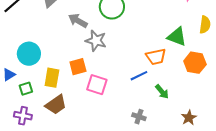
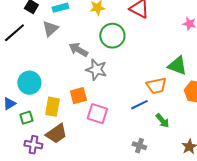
purple cross: (23, 116) -> (33, 145), moved

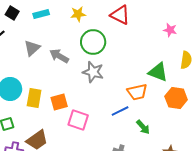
gray triangle: (50, 29) -> (32, 48), moved
gray star: (96, 70) -> (93, 72), moved
yellow rectangle: (52, 107) -> (34, 98), moved

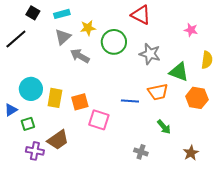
yellow star: (78, 14) -> (88, 28), moved
gray triangle: (32, 48) -> (63, 37), moved
gray star: (93, 72) -> (150, 54), moved
blue line: (120, 111) -> (130, 101), moved, turned 30

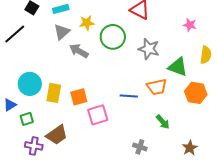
pink square: (99, 120) -> (98, 115), turned -35

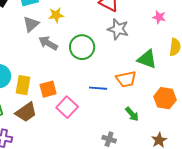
green circle: (113, 37) -> (82, 47), moved
gray star: (149, 49) -> (118, 29), moved
orange hexagon: (196, 93) -> (165, 98), moved
pink square: (98, 115) -> (67, 107), turned -30
brown trapezoid: (57, 135) -> (26, 112), moved

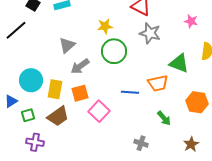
yellow star: (56, 15) -> (105, 26), moved
gray triangle: (31, 24) -> (67, 45), moved
gray arrow: (48, 43) -> (80, 66), moved, turned -66

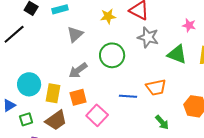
yellow star: (105, 26) -> (108, 16), moved
gray triangle: (67, 45) -> (75, 34), moved
green triangle: (179, 63) -> (177, 54), moved

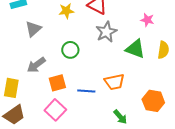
gray star: (148, 37) -> (106, 32), turned 30
green circle: (112, 55) -> (70, 50), size x0.7
orange square: (78, 97) -> (57, 83), moved

